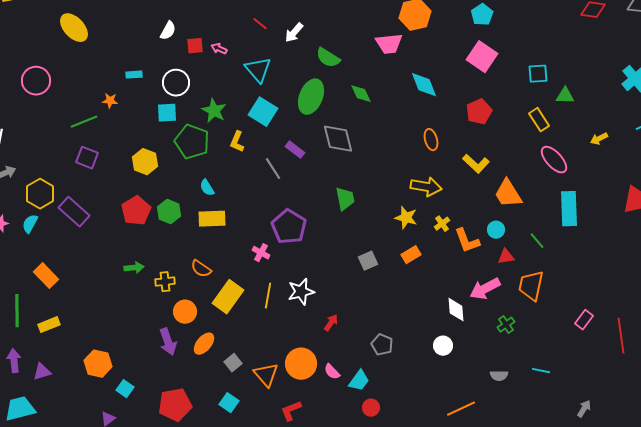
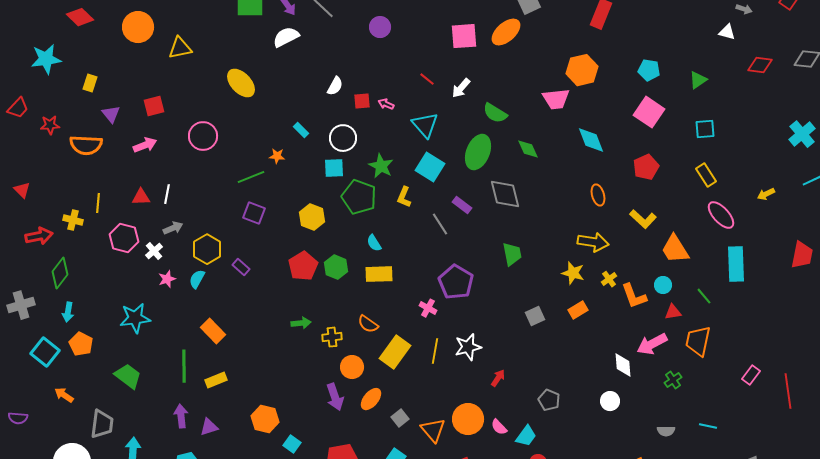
cyan pentagon: (482, 15) -> (649, 70), turned -30
cyan rectangle: (134, 75) -> (301, 130), turned 49
green triangle: (565, 96) -> (698, 80), moved, turned -36
purple rectangle: (74, 212) -> (241, 267), size x0.6

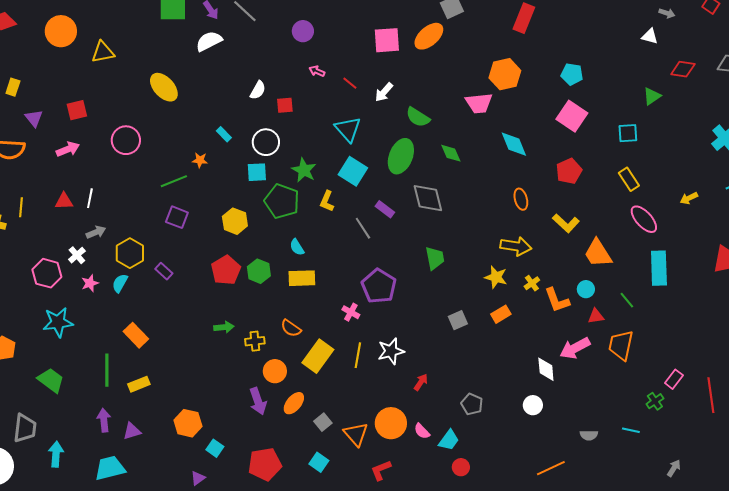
green triangle: (698, 80) -> (652, 96), moved
pink arrow: (386, 104) -> (317, 71), moved
pink hexagon: (124, 238) -> (47, 273), moved
green cross: (673, 380) -> (655, 401), moved

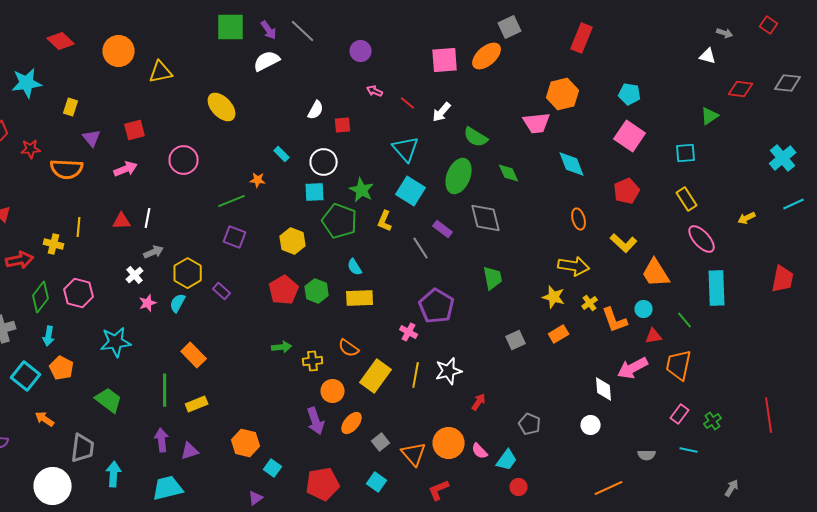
pink hexagon: (47, 273) -> (79, 293), moved
pink rectangle: (674, 379) -> (680, 414), moved

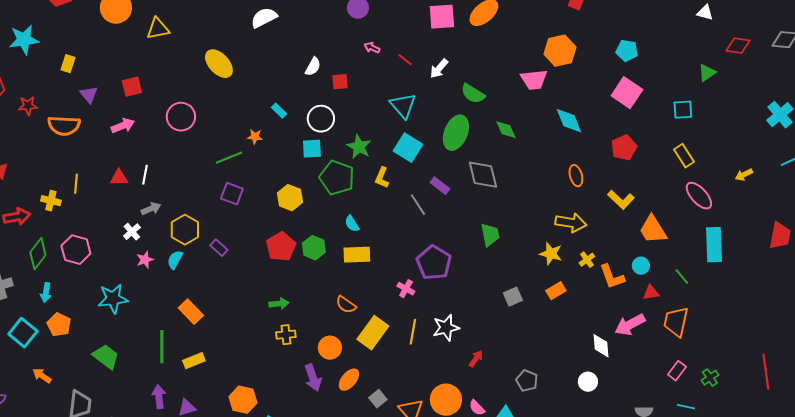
yellow cross: (313, 361) -> (286, 335), moved

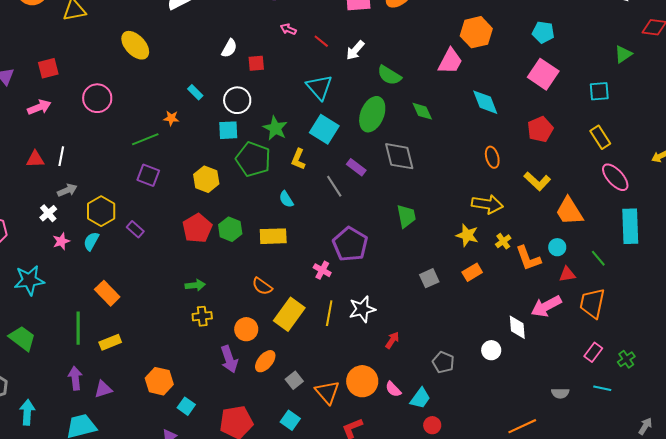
pink trapezoid: (534, 80) -> (450, 61), turned -56
cyan semicircle: (352, 224) -> (286, 199), moved
white circle: (588, 382) -> (491, 350), moved

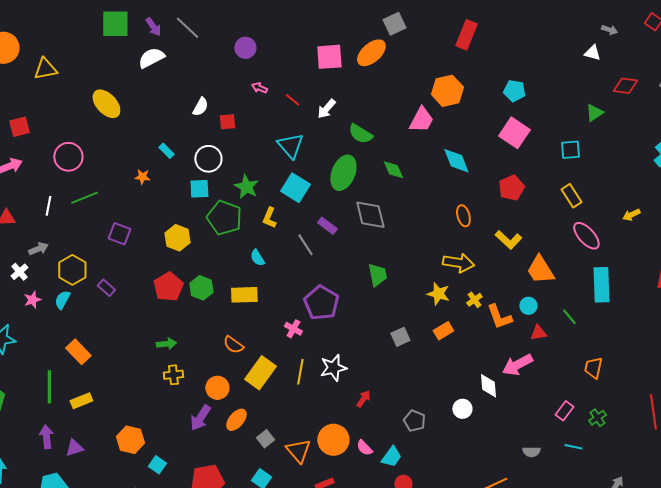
green line: (145, 139) -> (84, 198), moved
white line: (61, 156) -> (48, 206), moved
orange trapezoid: (592, 303) -> (593, 368), moved, size x0.7
purple arrow: (229, 359) -> (200, 418), turned 52

